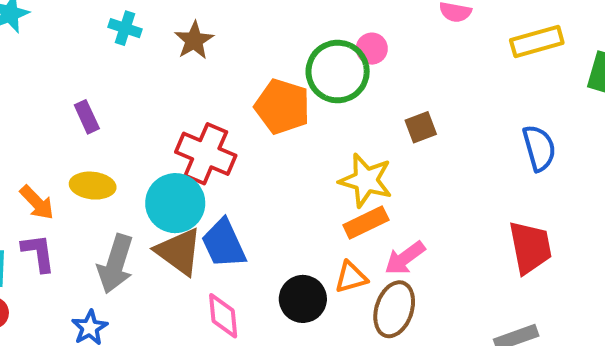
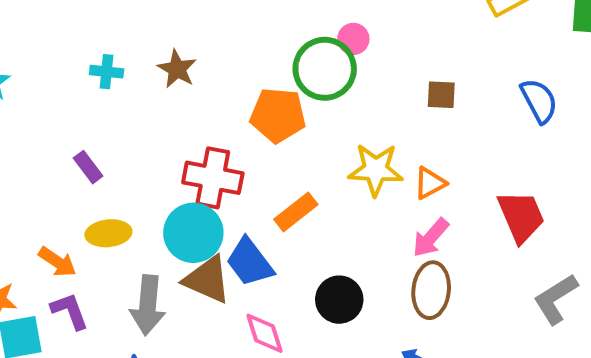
brown square: (421, 127) -> (441, 95), moved, turned 36
orange rectangle: (366, 222) -> (296, 212), moved
red trapezoid: (530, 247) -> (521, 216), moved
orange triangle: (351, 277) -> (430, 183), moved

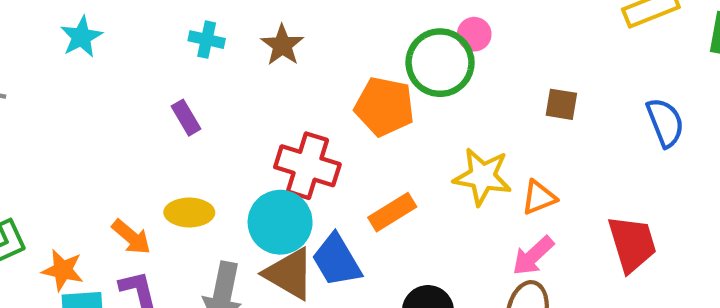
purple rectangle: (88, 167) -> (186, 118), moved

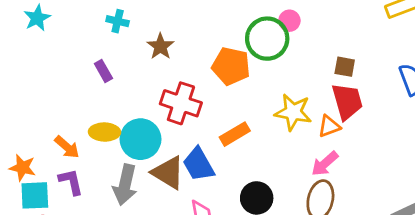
brown star: (282, 45) -> (160, 46), moved
cyan circle: (280, 222) -> (140, 139), moved
red trapezoid: (632, 244) -> (347, 101), moved

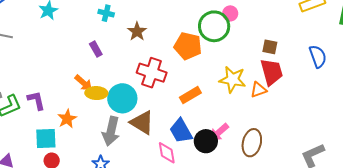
orange arrow: (67, 147) -> (83, 83), moved
blue trapezoid: (199, 164) -> (181, 131), moved
pink arrow: (325, 164) -> (219, 132), moved
orange star: (23, 168) -> (67, 119), moved, turned 30
purple L-shape: (71, 182) -> (36, 100), moved

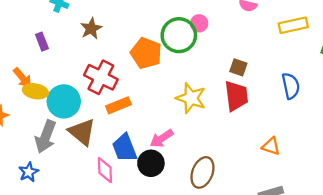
orange triangle: (258, 90) -> (271, 146), moved, turned 30
orange rectangle: (190, 95) -> (118, 105), moved
pink arrow: (219, 132) -> (162, 138), moved

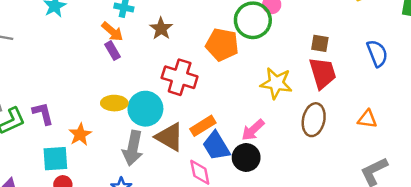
orange arrow: (22, 78) -> (112, 32), moved
orange rectangle: (118, 105) -> (203, 126), moved
brown ellipse: (202, 172) -> (314, 120), moved

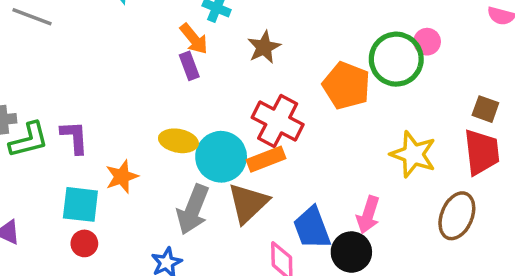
orange rectangle: (203, 126) -> (266, 159), moved
pink arrow: (253, 130) -> (368, 215), turned -40
brown triangle: (170, 137) -> (248, 203), turned 36

